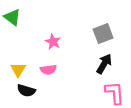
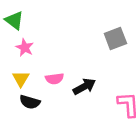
pink star: (53, 42) -> (25, 48), moved
black arrow: (104, 64) -> (84, 86), moved, turned 30

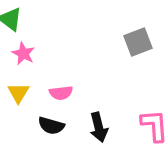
black arrow: (84, 86) -> (99, 127), moved, turned 105
black semicircle: (30, 102) -> (51, 126), moved

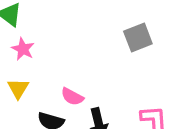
pink semicircle: (61, 93) -> (72, 97), moved, turned 35

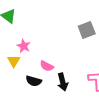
pink star: (23, 49) -> (24, 46), moved

